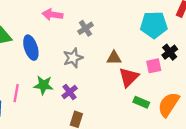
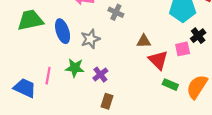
gray cross: (86, 28) -> (116, 12), turned -32
gray star: (73, 58) -> (90, 39), moved
red triangle: (129, 77) -> (158, 60), turned -30

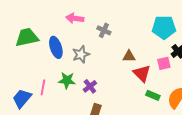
blue trapezoid: (25, 88) -> (22, 98), turned -75

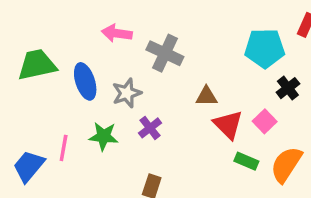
gray cross: (104, 30) -> (165, 53), size x1.5
pink square: (164, 63) -> (265, 121), moved, turned -32
purple cross: (90, 86) -> (150, 128), moved

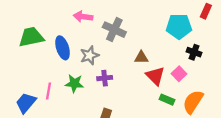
black cross: (288, 88) -> (194, 52), turned -32
purple cross: (150, 128) -> (105, 78), turned 32

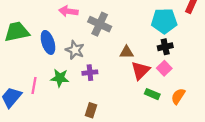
black cross: (194, 52) -> (165, 47), moved, turned -32
gray star: (89, 55) -> (75, 50), turned -30
red triangle: (155, 76) -> (140, 70), turned 30
orange semicircle: (193, 102) -> (178, 96), size x0.7

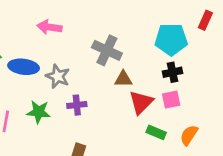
gray cross: (100, 24) -> (107, 50), moved
blue ellipse: (48, 42) -> (24, 67), turned -65
pink square: (164, 68) -> (171, 100), turned 32

